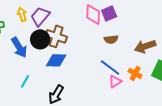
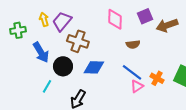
purple square: (109, 13) -> (145, 16), moved
black circle: (40, 39) -> (63, 66), moved
brown arrow: (145, 46) -> (167, 25), moved
blue diamond: (56, 60) -> (94, 67), moved

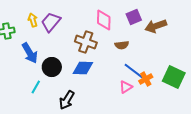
brown cross: (78, 41) -> (86, 42), moved
blue line: (132, 72) -> (134, 71), moved
orange cross: (157, 78) -> (146, 79), turned 32

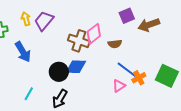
pink diamond: (104, 20) -> (94, 34), moved, turned 50
black circle: (52, 67) -> (59, 72), moved
cyan line: (36, 87) -> (29, 94), moved

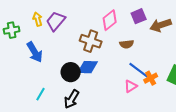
pink diamond: (94, 34) -> (110, 20), moved

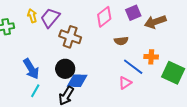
brown cross: (91, 41) -> (70, 37), moved
blue arrow: (35, 52) -> (31, 69), moved
blue diamond: (88, 67) -> (77, 81), moved
orange cross: (151, 78) -> (151, 57), moved, turned 32

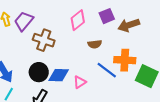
orange cross: (151, 57) -> (125, 60), size x1.5
blue diamond: (77, 81) -> (59, 75), moved
pink triangle: (125, 83) -> (80, 82), moved

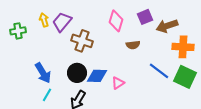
pink diamond: (78, 20) -> (116, 21), turned -35
orange cross: (125, 60) -> (183, 47), moved
blue line: (107, 70) -> (159, 71), moved

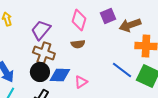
purple trapezoid: (62, 22) -> (41, 30), moved
brown cross: (82, 41) -> (44, 53), moved
brown semicircle: (133, 45) -> (78, 44), moved

